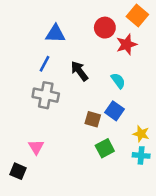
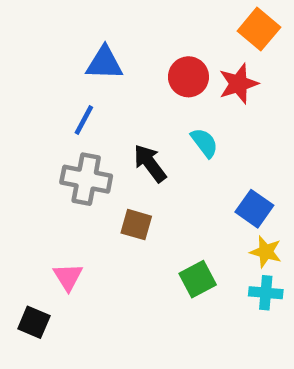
red circle: (105, 28) -> (188, 77), moved
black arrow: (80, 71) -> (150, 163), moved
cyan semicircle: (118, 81) -> (204, 143), moved
blue square: (114, 111) -> (254, 209), moved
brown square: (93, 119) -> (136, 225), moved

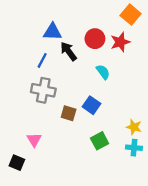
black arrow: (150, 163) -> (69, 51), moved
blue square: (254, 209) -> (92, 105), moved

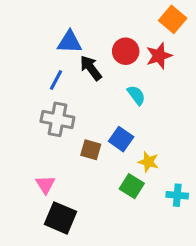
yellow star: (134, 127) -> (148, 162), moved
green square: (100, 141) -> (132, 186), turned -30
black square: (17, 163) -> (60, 218), moved, size x1.5

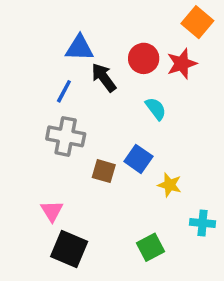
green square: (132, 186) -> (151, 247), moved, turned 30

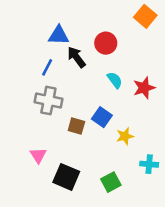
red star: (182, 64) -> (144, 88), moved
yellow star: (170, 185) -> (125, 136), turned -30
black square: (69, 249) -> (66, 177), moved

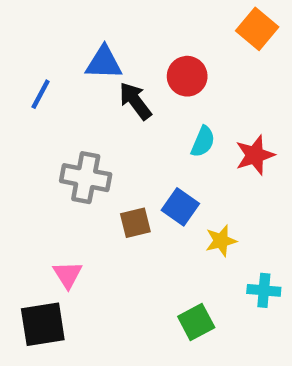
blue line: (47, 67) -> (41, 94), moved
cyan semicircle: (115, 80) -> (203, 142), turned 60
brown square: (76, 126) -> (135, 223), turned -30
black square: (66, 177) -> (43, 324), moved, turned -32

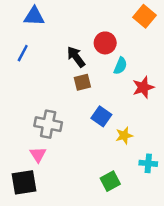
blue triangle: (104, 63) -> (34, 16), moved
cyan semicircle: (203, 142) -> (120, 66), moved
gray cross: (86, 178) -> (48, 124), moved
brown square: (135, 223) -> (82, 82), moved

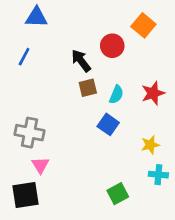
orange square: (144, 16) -> (143, 25), moved
cyan semicircle: (120, 66) -> (116, 95), moved
gray cross: (48, 124) -> (30, 133), moved
yellow star: (124, 136) -> (150, 145), moved

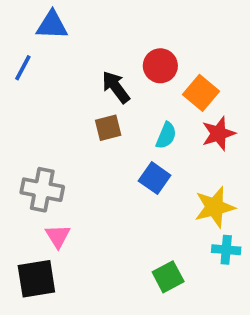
orange square: (143, 25) -> (201, 93), moved
blue line: (24, 57) -> (23, 68), moved
brown square: (88, 88) -> (108, 128), moved
yellow star: (150, 145) -> (215, 207), size x1.5

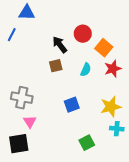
blue square: (155, 178) -> (72, 105), moved, turned 35

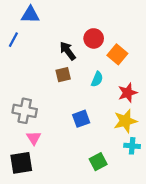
red star: (113, 69) -> (128, 93), moved

